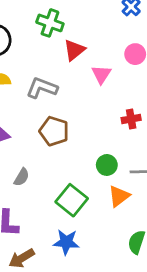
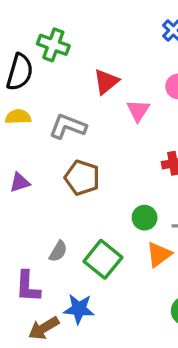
green cross: (50, 23) -> (53, 45), moved
gray semicircle: (22, 177) -> (58, 251), moved
blue star: (66, 242) -> (79, 309), moved

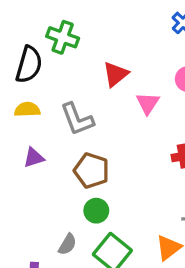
gray L-shape: (68, 126) -> (77, 119), turned -132
purple triangle: (20, 182) -> (34, 158), moved
green circle: (145, 218) -> (96, 211), moved

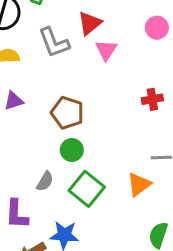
pink triangle: (148, 103) -> (106, 50), moved
gray L-shape: (77, 119) -> (54, 43), moved

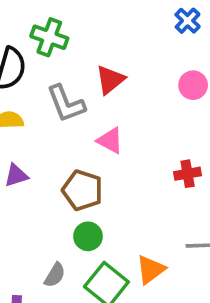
pink triangle: (106, 50) -> (110, 140), moved, turned -35
orange triangle: (139, 184) -> (151, 270), moved

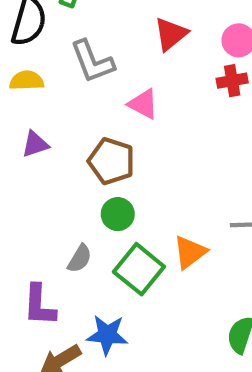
red triangle: (110, 80) -> (171, 34), moved
red cross: (188, 174) -> (232, 81), moved

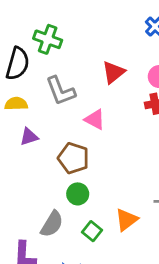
purple triangle: (35, 144) -> (29, 137), moved
gray semicircle: (80, 259) -> (52, 224), size x1.4
green square: (139, 269) -> (92, 231), size x0.6

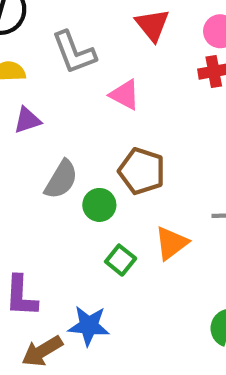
red triangle: (113, 72) -> (152, 25), turned -30
brown pentagon: (73, 158) -> (142, 171), moved
gray semicircle: (52, 224) -> (61, 180), moved

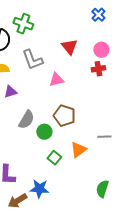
pink triangle: (125, 95) -> (56, 80), turned -42

